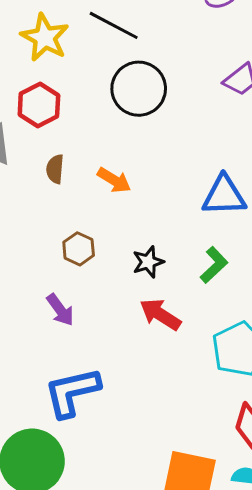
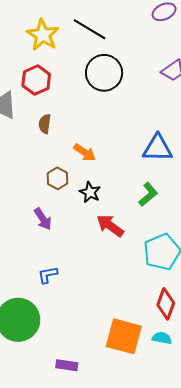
orange arrow: (114, 180) -> (85, 152), moved
black star: (148, 262) -> (90, 192), moved, turned -30
blue L-shape: (72, 392) -> (48, 275), size x0.5

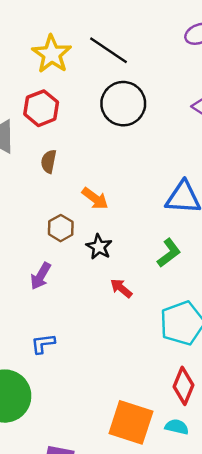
purple arrow: (43, 219) -> (41, 276), turned 60
red arrow: (110, 226) -> (121, 288), size x0.7

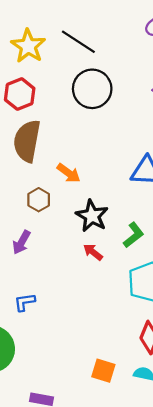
brown semicircle: (49, 161) -> (27, 141), size x2.0
black star: (99, 247) -> (92, 216), moved, size x1.4
green L-shape: (169, 253) -> (134, 235), moved
orange square: (131, 422) -> (103, 371), size x0.6

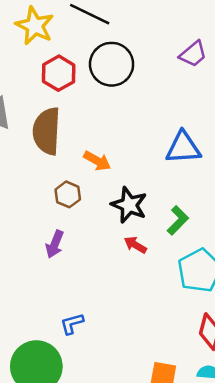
red hexagon: (20, 94) -> (59, 73), moved
blue L-shape: (25, 302) -> (72, 324), moved

